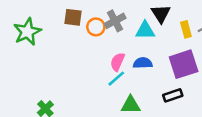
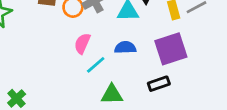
pink semicircle: (117, 62) -> (82, 43), moved

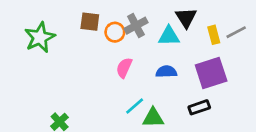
cyan line: (96, 65) -> (135, 106), moved

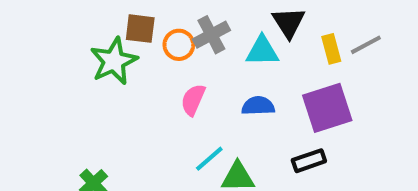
green star: (40, 37) -> (114, 61), moved

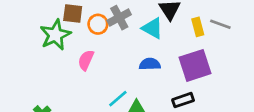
gray line: (366, 45) -> (220, 24), turned 48
cyan triangle: (262, 51) -> (152, 28), turned 30
pink semicircle: (193, 100) -> (86, 60), moved

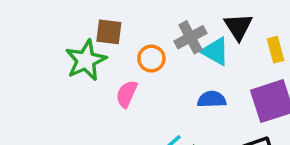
gray cross: (119, 18) -> (190, 37), moved
orange circle: (98, 24) -> (151, 59), moved

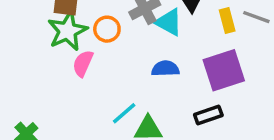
green star: (86, 60) -> (67, 31), moved

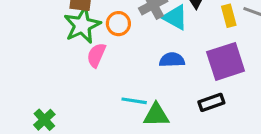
cyan line: (124, 113) -> (134, 101), turned 50

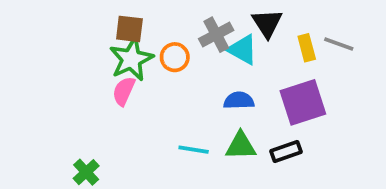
pink semicircle: (96, 55) -> (124, 91), moved
green triangle: (156, 115) -> (241, 146), moved

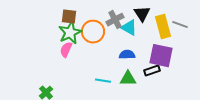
yellow rectangle: (307, 48) -> (163, 27), size x1.6
orange circle: (175, 57) -> (93, 32), size x1.5
purple square: (303, 102) -> (161, 56), turned 30
black rectangle: (286, 151) -> (152, 71), moved

